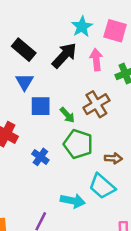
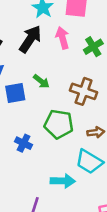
brown cross: (96, 104) -> (84, 91), moved, turned -30
green arrow: (67, 115) -> (41, 81), moved

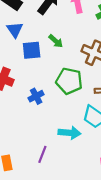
blue cross: (24, 143) -> (36, 96), turned 32

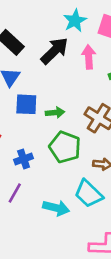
green arrow: (56, 41) -> (55, 113), moved, turned -56
purple line: (42, 154) -> (15, 193), moved

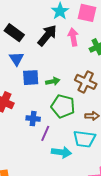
blue cross: (24, 159) -> (33, 119), turned 32
purple line: (15, 193) -> (45, 133), moved
cyan trapezoid: (88, 194) -> (84, 139), turned -30

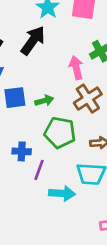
pink arrow: (73, 37) -> (76, 68), moved
brown cross: (86, 82) -> (88, 99), turned 35

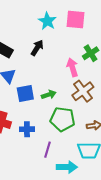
black arrow: (33, 40) -> (37, 48), size x0.7
blue cross: (22, 151) -> (27, 129), moved

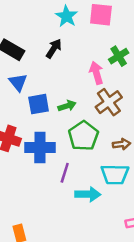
green pentagon: (62, 119) -> (83, 136), turned 30
blue cross: (27, 129) -> (40, 147), size x1.6

